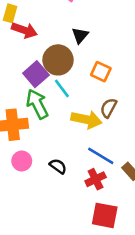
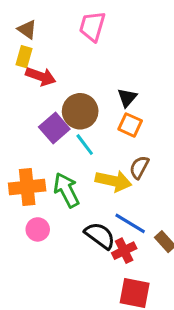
black triangle: (80, 35) -> (127, 98), moved
green arrow: (37, 104) -> (66, 190), moved
black semicircle: (58, 166) -> (100, 235), moved, size x1.5

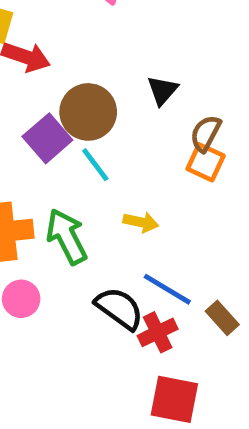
orange square: (130, 125) -> (206, 162), moved
brown semicircle: (139, 167) -> (206, 134), moved
yellow arrow: (113, 181) -> (141, 222), size x0.6

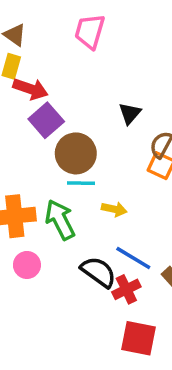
brown circle: (88, 112) -> (76, 153), moved
purple square: (47, 138) -> (46, 120), moved
cyan line: (95, 165) -> (81, 183), moved, turned -52

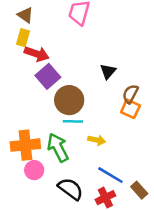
pink circle: (27, 265) -> (34, 170), moved
black semicircle: (98, 272) -> (70, 189), moved

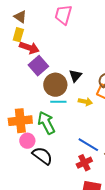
black triangle: (108, 71) -> (75, 76), moved
yellow arrow: (97, 140) -> (85, 102), moved
black semicircle: (70, 189) -> (42, 156), moved

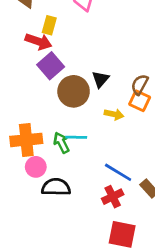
yellow rectangle: (18, 35) -> (49, 25), moved
cyan line: (58, 102) -> (76, 137), moved
green arrow: (46, 123) -> (61, 143), size x0.7
black semicircle: (42, 156) -> (56, 187), turned -35

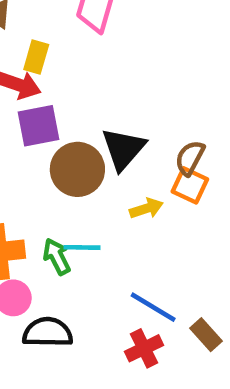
purple square: (51, 66) -> (38, 126), turned 30
black triangle: (101, 79) -> (123, 149), size x1.5
yellow arrow: (114, 114) -> (146, 208), turned -30

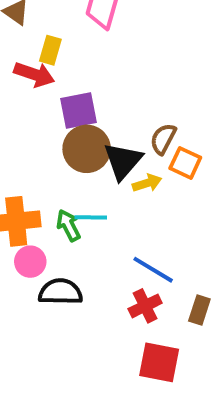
purple square: (38, 126) -> (79, 111), moved
black triangle: (123, 149) -> (123, 161), moved
brown semicircle: (190, 158) -> (163, 139), moved
brown rectangle: (206, 335) -> (199, 310), moved, turned 60

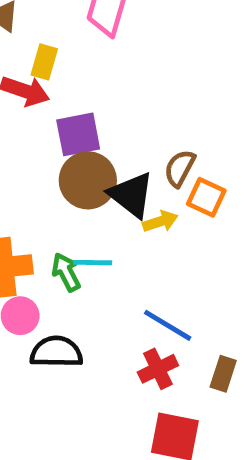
black triangle: (123, 161) -> (131, 195), turned -33

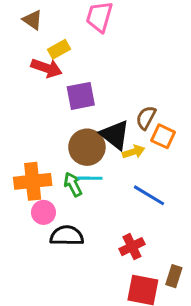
yellow rectangle: (44, 62) -> (59, 49), turned 45
brown circle: (88, 180) -> (87, 147), moved
blue line: (168, 325) -> (149, 195), moved
brown rectangle: (223, 374) -> (174, 276), moved

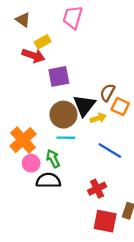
black triangle: (115, 135) -> (84, 105), turned 30
orange cross: (33, 181) -> (23, 140), turned -36
green arrow: (73, 184) -> (53, 159), moved

